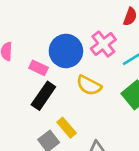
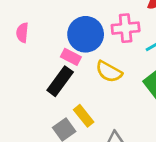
pink cross: (103, 44) -> (126, 28), turned 30
pink rectangle: (39, 68) -> (71, 57), moved

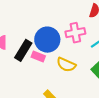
black rectangle: (60, 81) -> (23, 50), moved

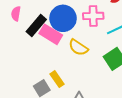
pink rectangle: (38, 57) -> (51, 34), size x1.5

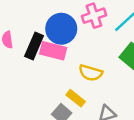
yellow semicircle: (78, 47) -> (91, 73), moved

